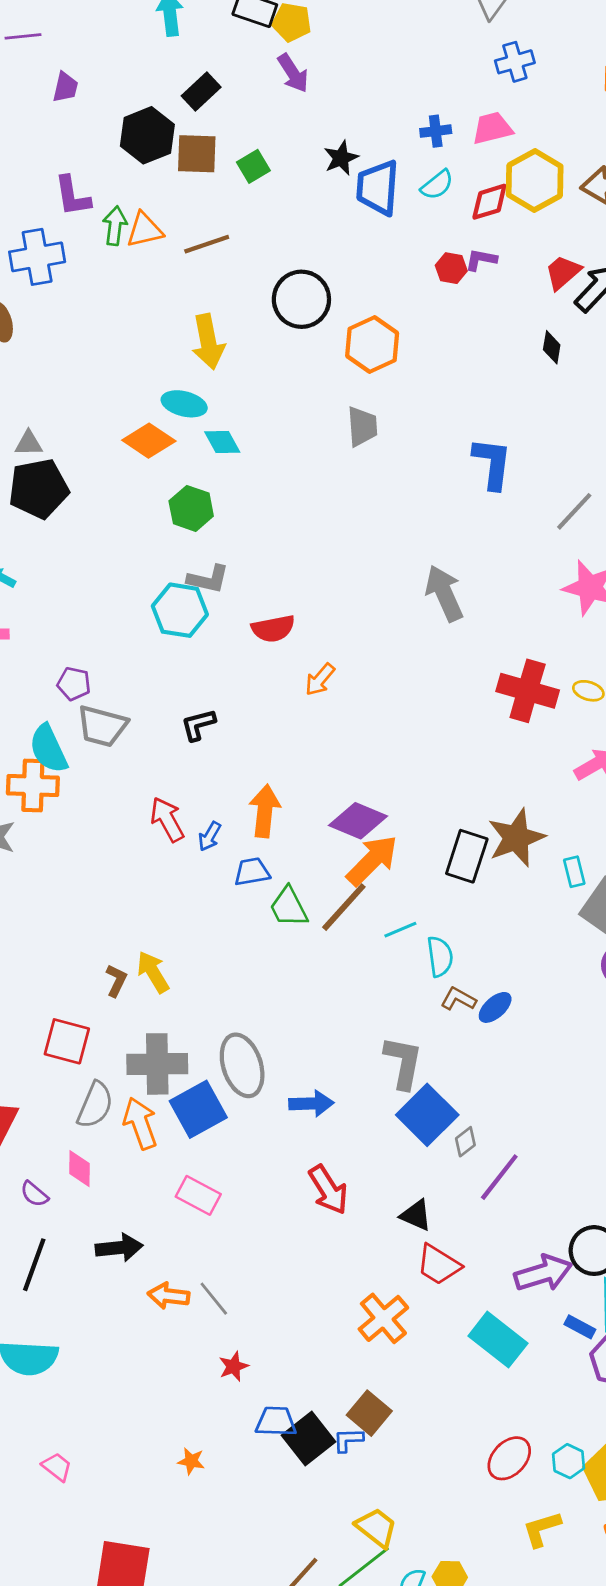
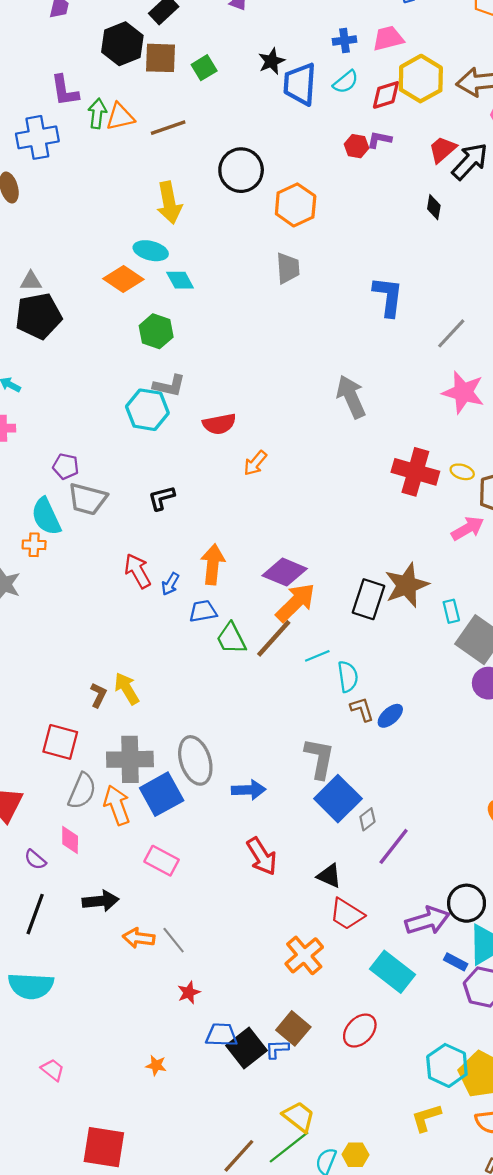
orange cross: (33, 785) -> (34, 545), size x0.6
brown L-shape: (458, 999) -> (362, 709), turned 44
red ellipse: (509, 1458) -> (360, 1031), moved
cyan hexagon: (569, 1461) -> (447, 1065), size x1.6

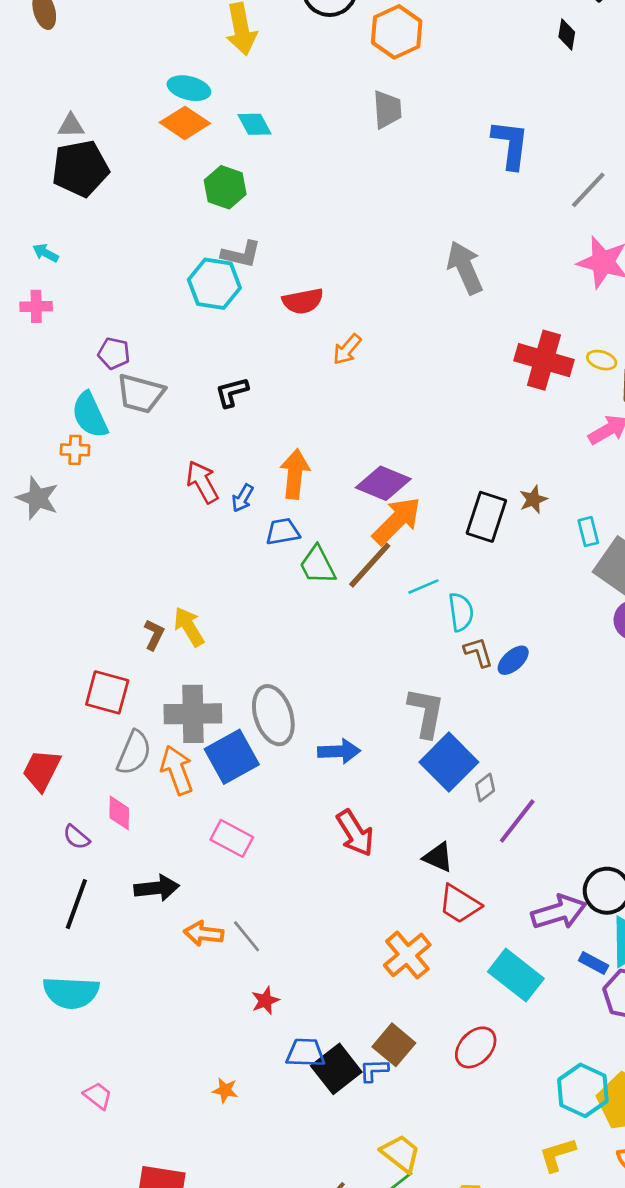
cyan ellipse: (151, 251) -> (189, 88), moved
brown star: (407, 585) -> (533, 499), size x0.5

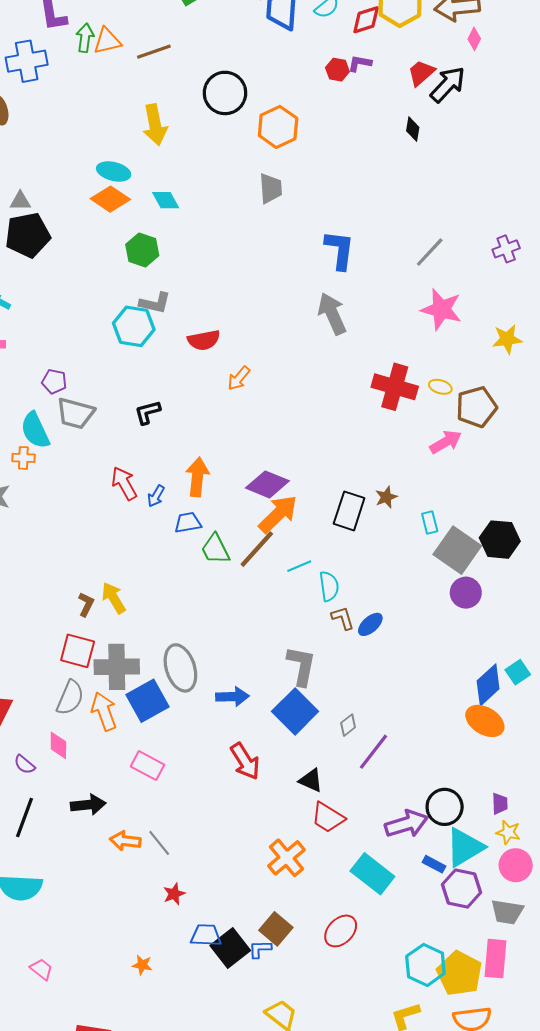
blue L-shape: (510, 144) -> (340, 250), moved
red square: (107, 692) -> (78, 651), moved
blue square: (449, 762) -> (295, 711), moved

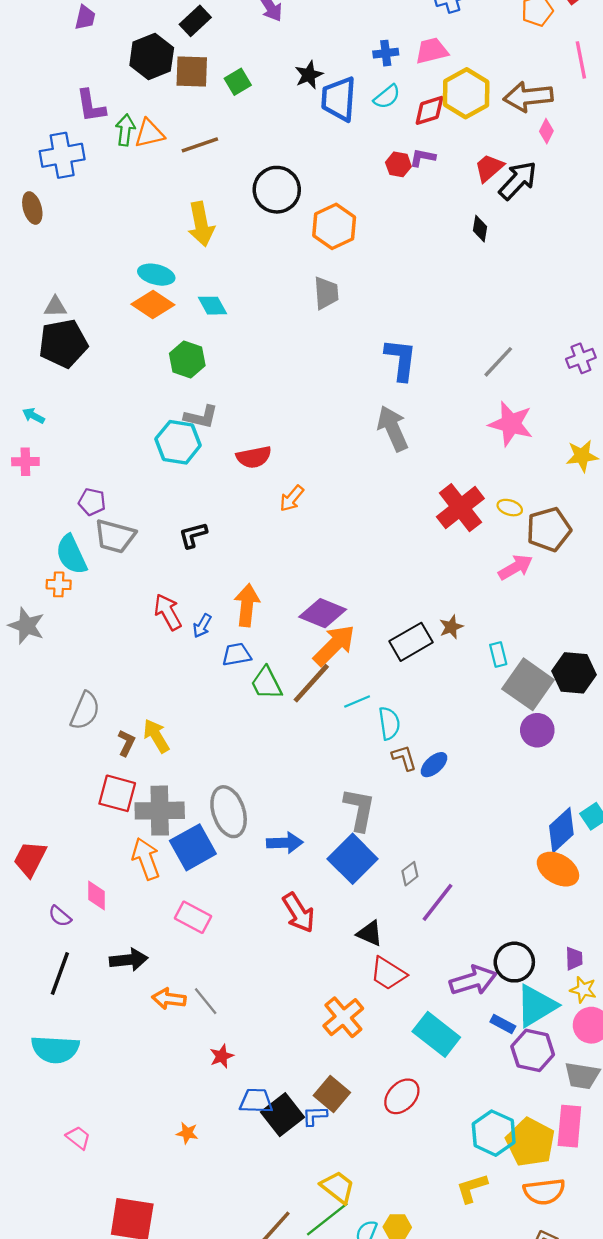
red cross: (395, 387) -> (460, 508), turned 36
black rectangle: (349, 511) -> (411, 642), turned 42
gray semicircle: (70, 698) -> (85, 711), moved

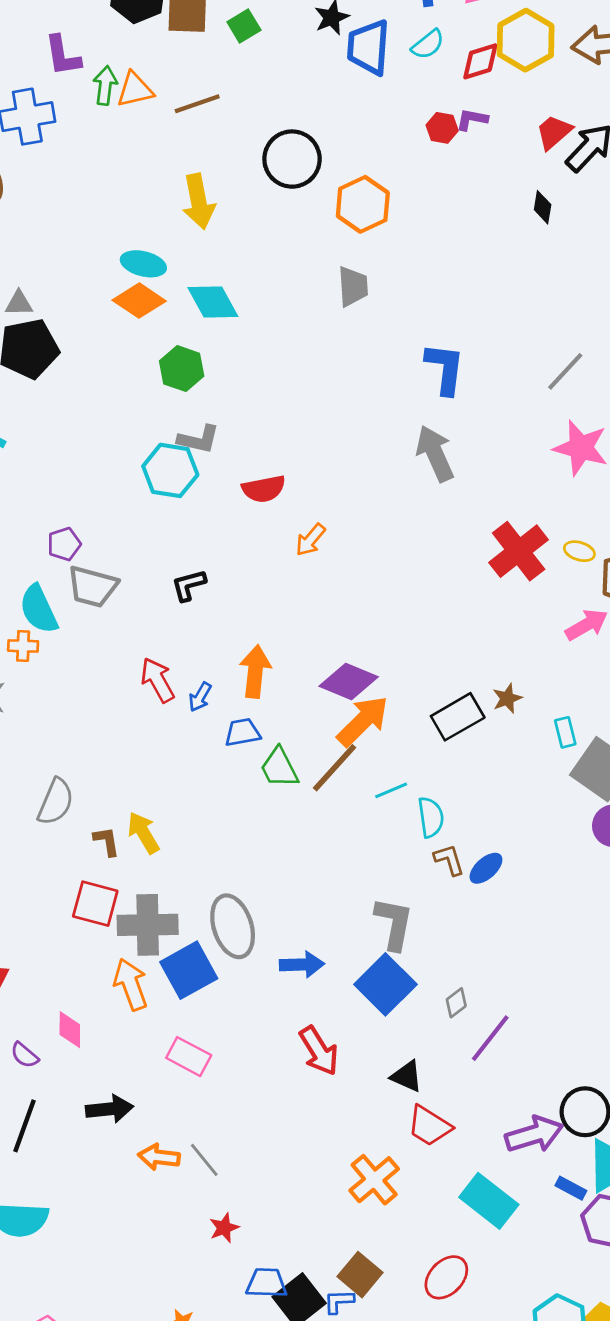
cyan diamond: (212, 306) -> (213, 302), size x1.4
purple pentagon: (92, 502) -> (64, 544), turned -30
brown L-shape: (126, 743) -> (107, 841), turned -35

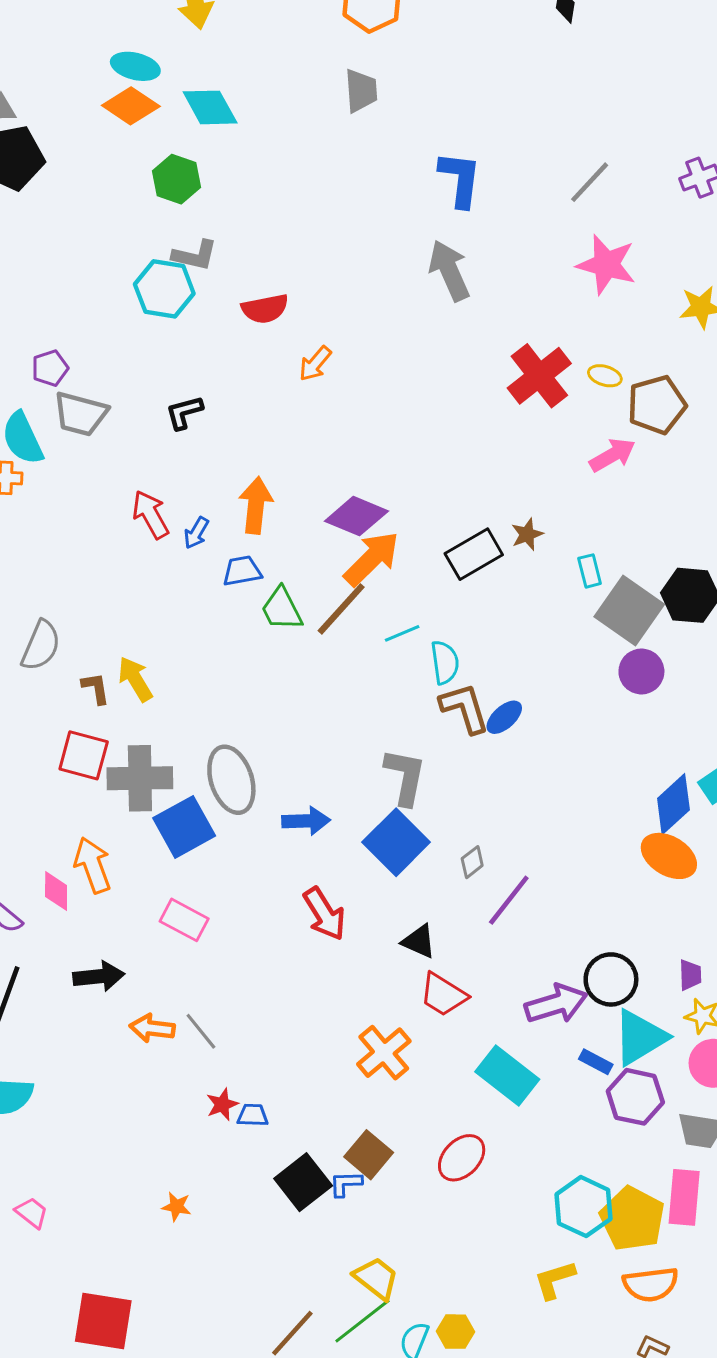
brown L-shape: (449, 860) -> (465, 708), size x1.5
orange arrow: (131, 984) -> (93, 865), moved
blue trapezoid: (267, 1283) -> (253, 1115), moved, size x0.7

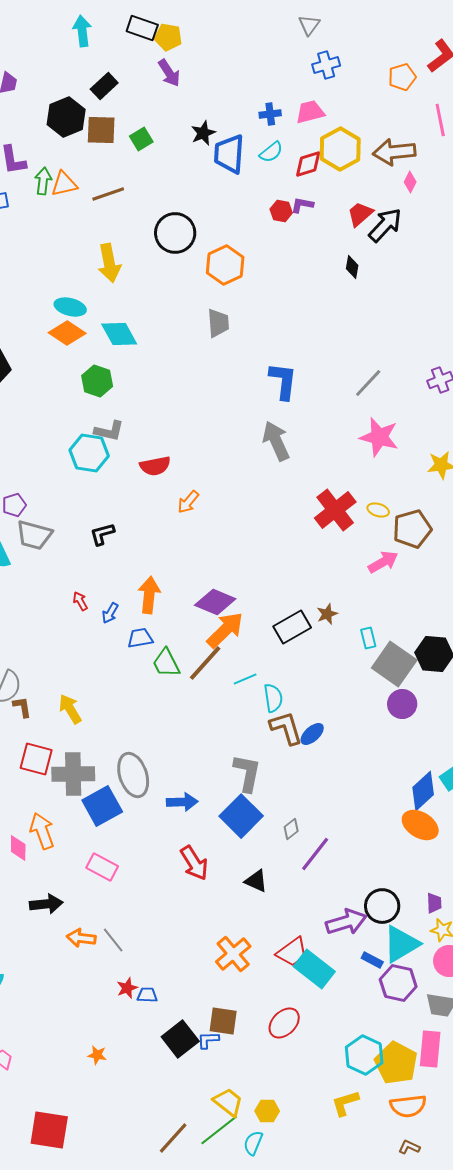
red arrow: (151, 514) -> (80, 601), size x0.6
brown L-shape: (96, 688) -> (22, 707), moved
red trapezoid: (443, 995) -> (292, 952), moved, turned -68
brown square: (369, 1155) -> (223, 1021), turned -32
yellow hexagon: (455, 1332) -> (267, 1111), moved

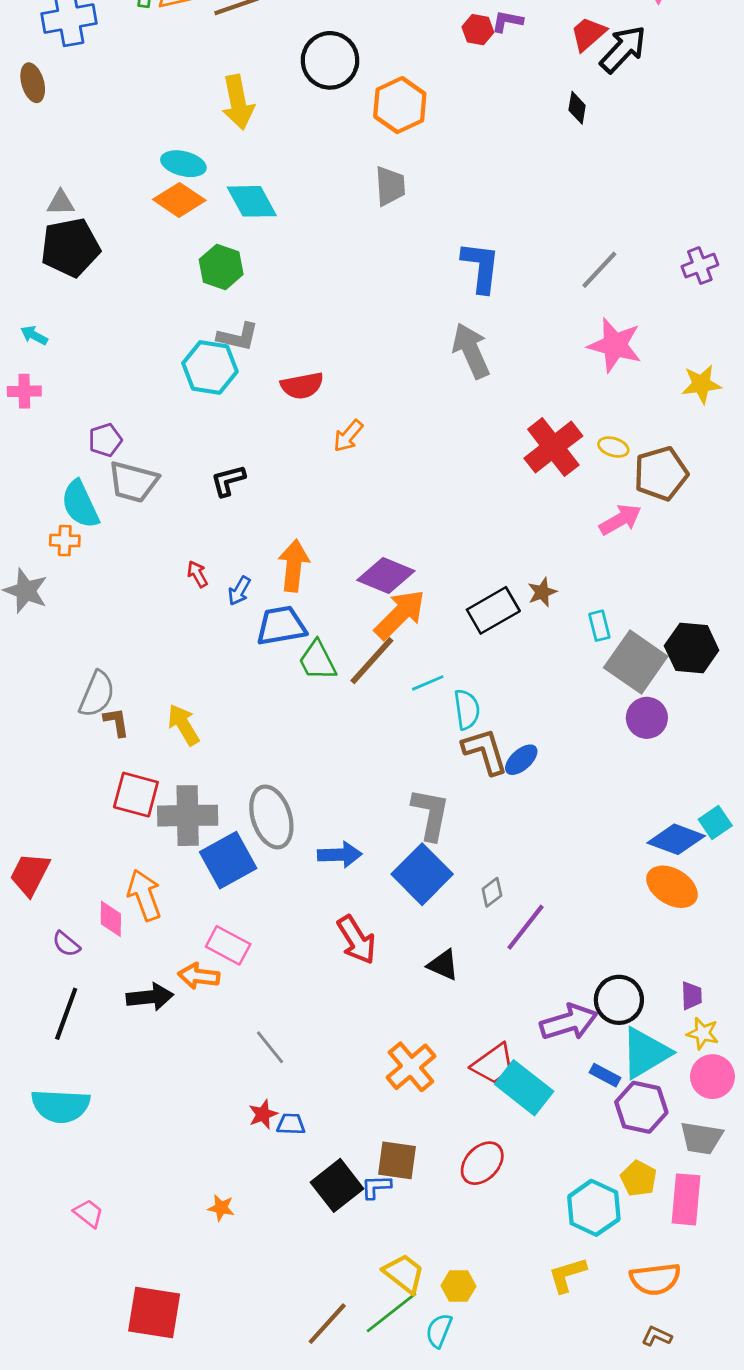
blue trapezoid: (140, 638) -> (281, 626), size x1.4
blue diamond: (423, 791) -> (676, 839), turned 63
orange arrow: (81, 938) -> (199, 976), moved
gray line: (113, 940) -> (270, 1047), moved
yellow pentagon: (396, 1063) -> (639, 1178), moved, size x0.6

